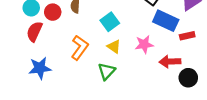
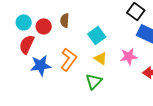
blue star: (40, 68) -> (41, 65), moved

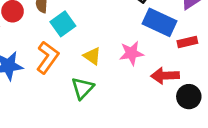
cyan square: (97, 35) -> (63, 24), moved

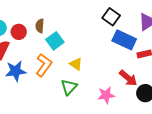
pink star: (131, 53) -> (106, 95), moved
red arrow: (165, 76) -> (128, 78), turned -138

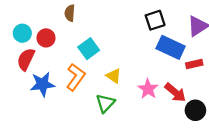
black square: (111, 17) -> (155, 20), turned 36
brown semicircle: (40, 26) -> (70, 13), moved
pink star: (106, 95) -> (148, 89), moved, turned -30

